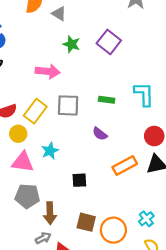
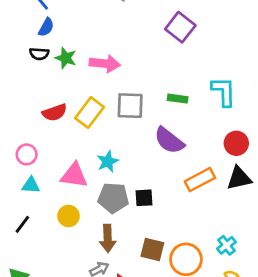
green star: (71, 44) -> (66, 58), moved
yellow circle: (18, 134) -> (69, 216), moved
purple semicircle: (100, 134) -> (169, 140), size x1.6
gray pentagon: (27, 196) -> (113, 198), moved

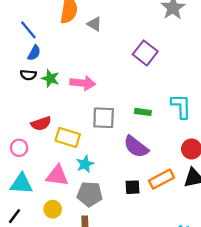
yellow rectangle: (89, 113) -> (68, 137), moved, turned 70
pink circle: (27, 154) -> (19, 148), moved
cyan triangle: (31, 185) -> (21, 184), size x1.5
black square: (144, 198) -> (132, 187), moved

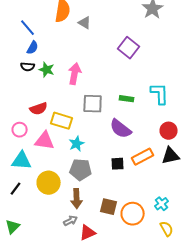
pink arrow: (83, 83) -> (75, 74), turned -85
pink triangle: (57, 176) -> (45, 141), moved
yellow circle: (53, 209) -> (49, 183), size x1.5

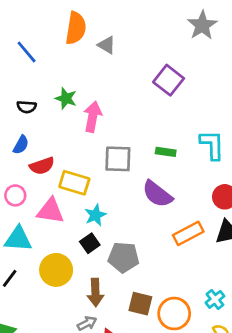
blue semicircle: (33, 48) -> (21, 145), moved
green star: (47, 70) -> (66, 98), moved
black square: (118, 164) -> (90, 243), moved, turned -32
gray pentagon: (81, 170) -> (124, 257), moved

